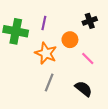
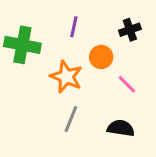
purple line: (44, 23) -> (74, 27), moved
black semicircle: (84, 89) -> (121, 128), turned -30

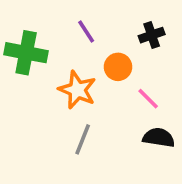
purple line: (74, 27) -> (86, 31), turned -45
black semicircle: (121, 128) -> (159, 138), moved

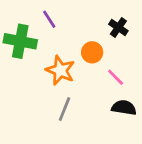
purple line: (86, 31) -> (49, 19), moved
black cross: (152, 35) -> (118, 27), turned -36

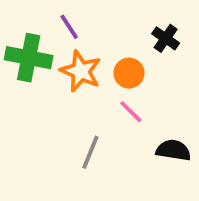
orange star: (60, 70) -> (81, 71), moved
pink line: (116, 77) -> (131, 112), moved

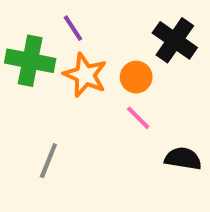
black cross: (166, 38) -> (175, 40), size x1.5
gray line: (90, 152) -> (48, 161), moved

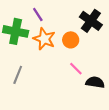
pink line: (138, 118) -> (76, 69), moved
gray line: (48, 161) -> (18, 75), moved

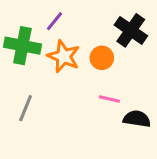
purple line: (38, 14) -> (55, 21), turned 72
pink line: (76, 69) -> (109, 99), turned -32

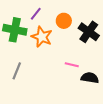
black cross: (131, 30) -> (89, 32), moved
orange circle: (102, 58) -> (64, 21), moved

